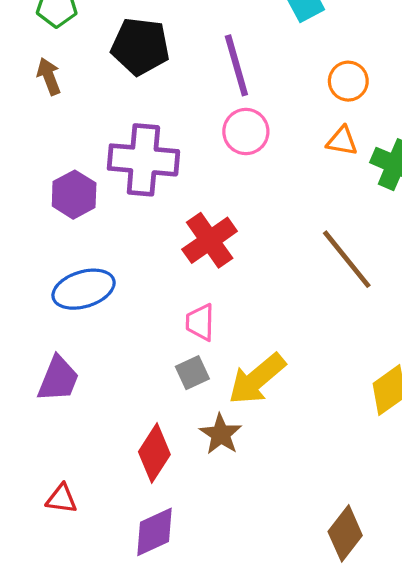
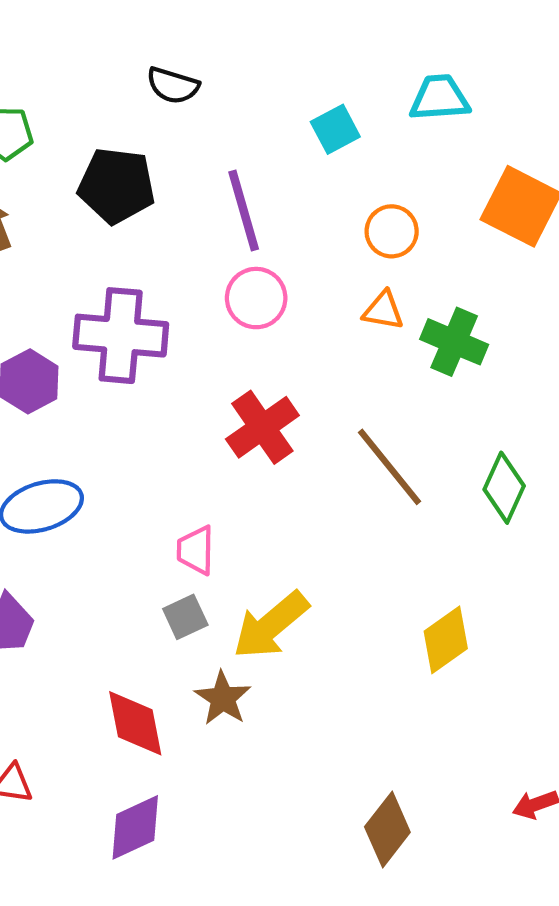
red cross: (210, 240) -> (262, 427), moved
red diamond: (154, 453) -> (135, 723), turned -44

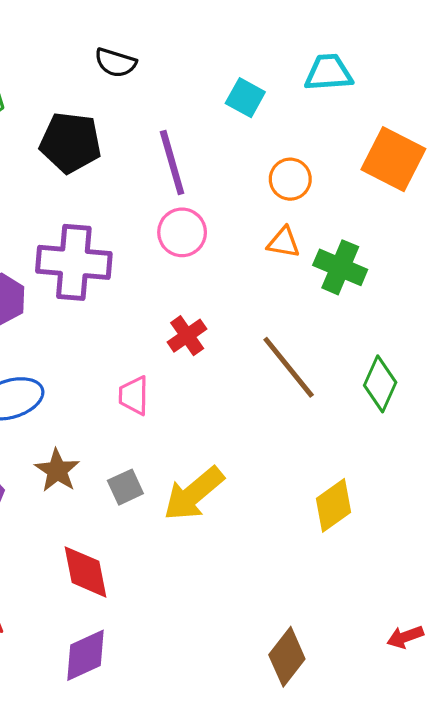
cyan square: (335, 129) -> (245, 98), turned -33
red cross: (262, 427) -> (187, 336), size x0.7
pink trapezoid: (196, 550) -> (134, 396), moved
brown star: (223, 698) -> (57, 470), moved

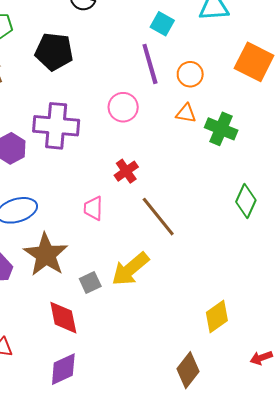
purple line: (172, 162) -> (150, 64), moved
brown line: (289, 367) -> (158, 217), moved
brown star: (57, 470) -> (46, 255), size x1.6
gray square: (125, 487) -> (90, 282), moved
yellow diamond: (334, 505) -> (217, 317), moved

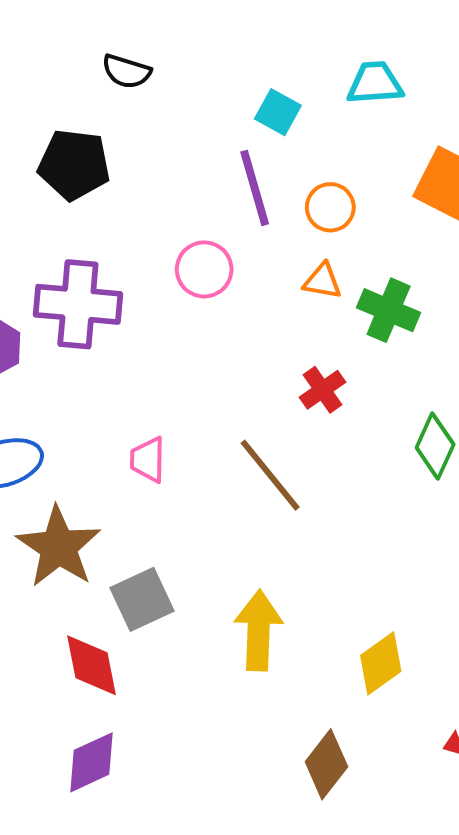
red cross: (126, 171) -> (323, 390), moved
yellow arrow: (130, 269) -> (258, 630), moved, turned 132
gray square: (90, 282) -> (142, 599), size x1.5

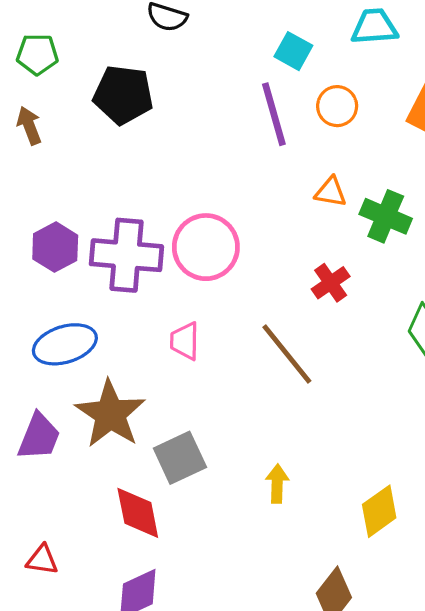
orange circle: (330, 207) -> (337, 106), moved
pink circle: (204, 269) -> (206, 247), moved, size x1.4
purple cross: (78, 304) -> (126, 255), moved
yellow arrow: (258, 630) -> (277, 484), size x0.6

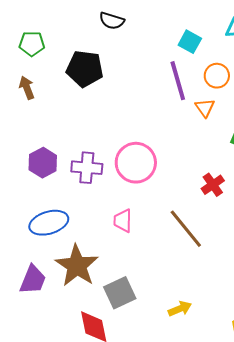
orange triangle: (331, 192) -> (205, 108), moved, turned 45
purple cross: (126, 255) -> (87, 168), size x0.7
yellow arrow: (277, 484) -> (180, 309), turned 65

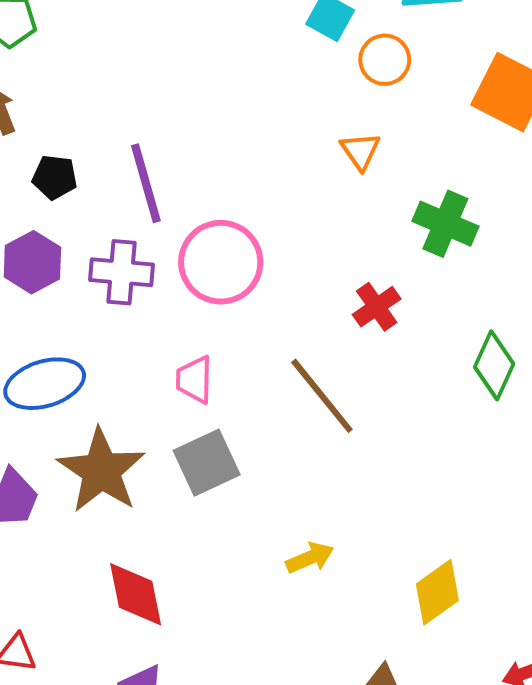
black pentagon: (85, 69) -> (55, 177), moved, size x0.6
orange circle: (217, 76) -> (385, 60), moved
purple line: (178, 81) -> (146, 183), moved
gray square: (120, 293) -> (207, 463), moved

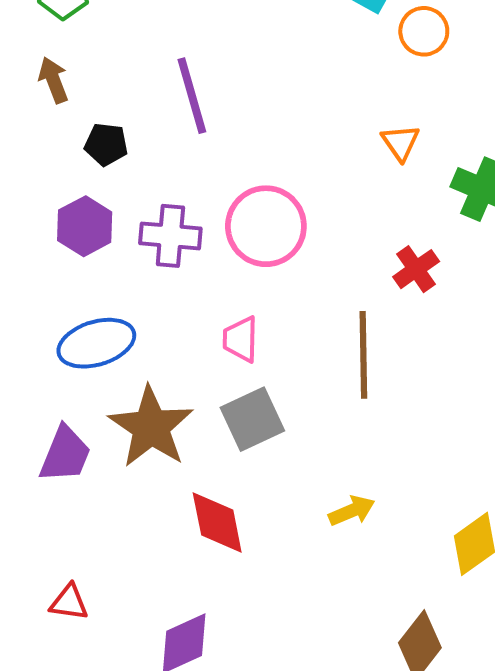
orange triangle: (360, 151) -> (400, 142), moved
purple line: (146, 183) -> (192, 96), moved
brown line: (322, 396) -> (363, 355), turned 38
red diamond: (136, 594) -> (217, 522), moved

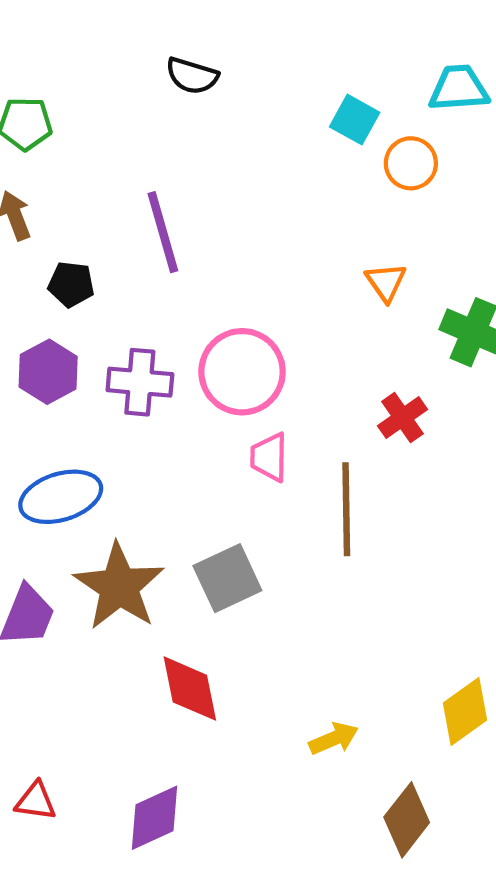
pink trapezoid: (241, 339) -> (269, 457), moved
yellow arrow: (352, 511) -> (334, 739), moved
red triangle: (69, 602) -> (36, 801), moved

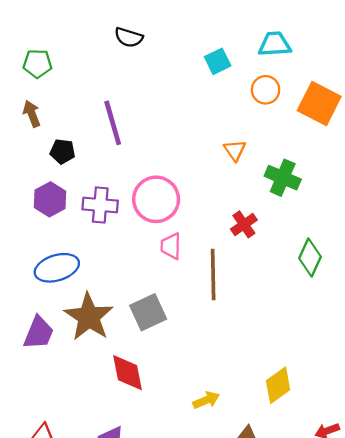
cyan square: (355, 120) -> (218, 61), turned 35
orange circle: (411, 163) -> (266, 90), moved

